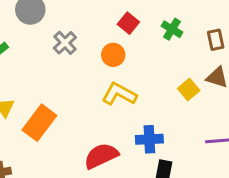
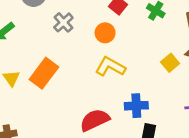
orange rectangle: (39, 123) -> (44, 73), moved

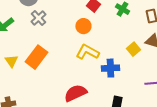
gray cross: (63, 22) -> (38, 18), moved
blue cross: (136, 106) -> (110, 68), moved

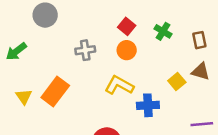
gray cross: (38, 18) -> (85, 50), moved, turned 35
orange circle: (83, 26) -> (127, 50), moved

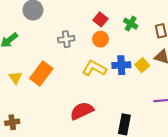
blue cross: (148, 105) -> (121, 65), moved

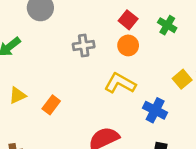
blue cross: (121, 65) -> (155, 110), moved, turned 30
orange rectangle: (41, 73) -> (51, 105), moved, size x0.6
yellow triangle: (15, 78) -> (17, 95), turned 40

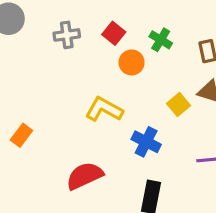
gray cross: (84, 45) -> (67, 35), moved
orange circle: (128, 45) -> (132, 62), moved

